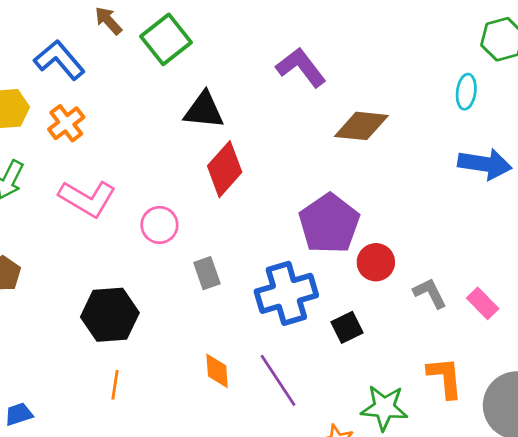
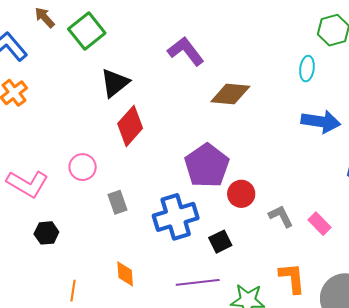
black triangle: (204, 110) -> (115, 83), turned -44
pink L-shape: (87, 198) -> (27, 184), moved
black hexagon: (110, 315) -> (46, 233), size x0.6
purple line: (278, 380) -> (198, 282), moved, turned -63
orange line: (115, 385) -> (73, 291), moved

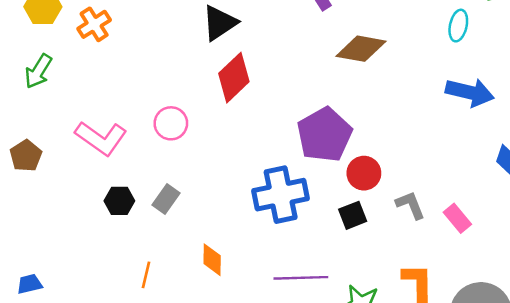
gray rectangle: (117, 202) -> (166, 199), moved, turned 50
black square: (220, 242) -> (353, 215), moved

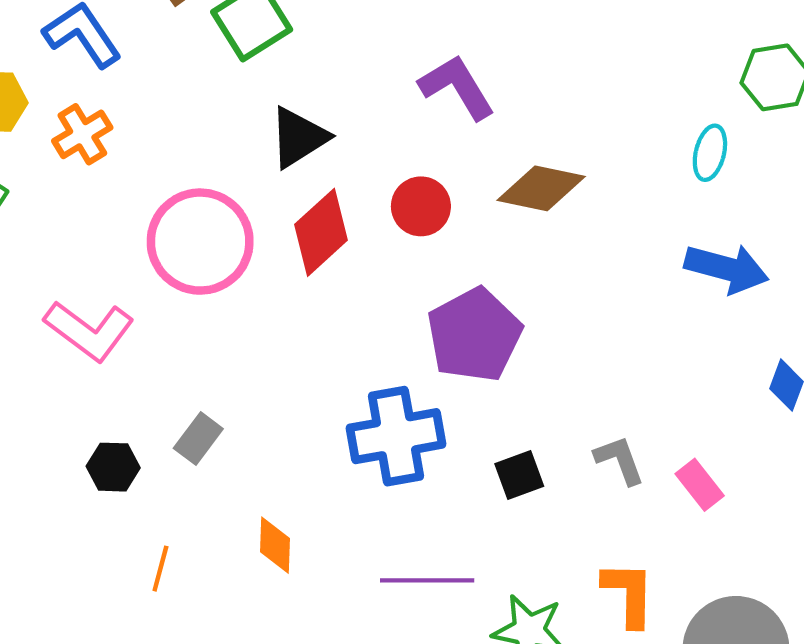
pink circle: (171, 123) -> (200, 242), moved, size x1.8
red circle: (364, 173) -> (421, 206), moved
black hexagon: (119, 201) -> (113, 467), moved

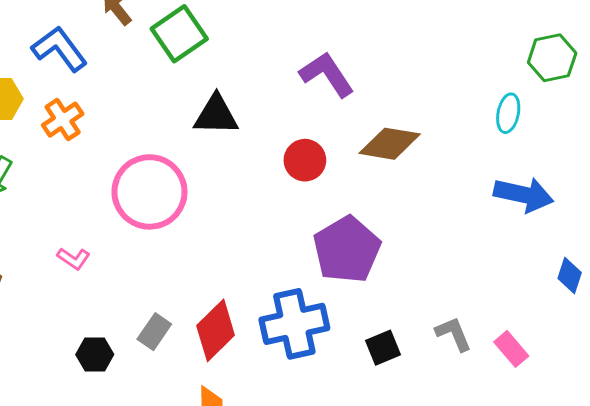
black triangle: (299, 137) -> (216, 115), turned 36
red diamond: (321, 232) -> (216, 330), moved
pink L-shape: (89, 331) -> (74, 259), size x0.5

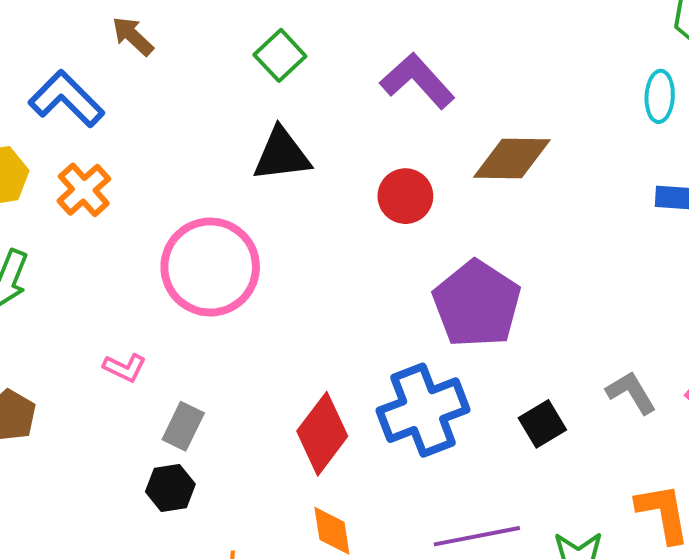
green square: (179, 34) -> (280, 55), moved, size x0.7
gray rectangle: (154, 332) -> (183, 426), moved

